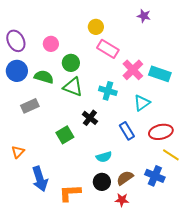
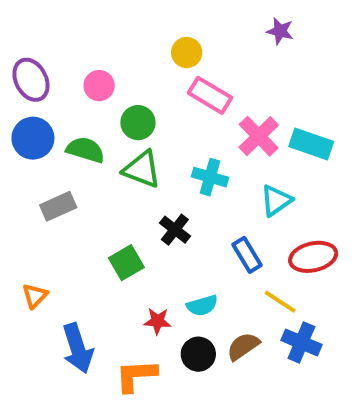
yellow line: (171, 155) -> (280, 302), moved
red star: (122, 200) -> (157, 321), moved

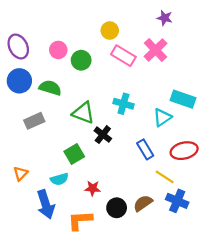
green circle: (138, 123) -> (81, 60), moved
pink cross: (259, 136) -> (155, 50), moved
cyan rectangle: (311, 144) -> (183, 99), moved
green triangle: (142, 169) -> (83, 113), moved
cyan semicircle: (202, 305) -> (59, 179), moved

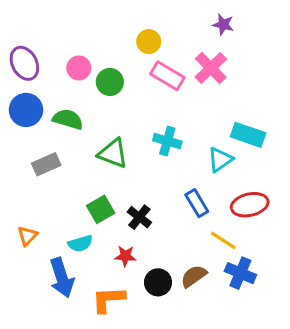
black cross: (103, 135) -> (139, 217), moved

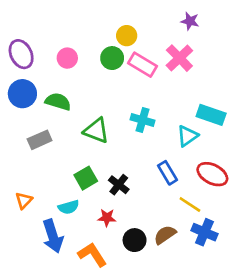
green circle: (110, 82) -> (112, 58), moved
red ellipse: (250, 205) -> (212, 174), turned 40
orange L-shape: (108, 299) -> (92, 255), turned 60

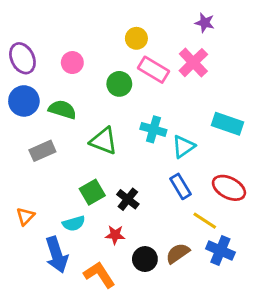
green circle: (112, 58) -> (119, 84), moved
cyan triangle: (187, 136) -> (183, 147), moved

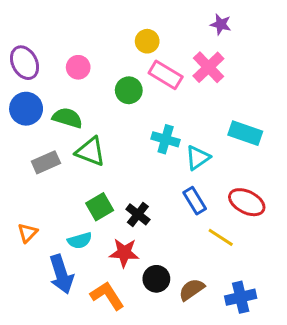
green triangle: (104, 141) -> (90, 152), moved
red star: (115, 235) -> (124, 253), size x1.4
blue cross: (220, 250) -> (241, 297), moved, turned -36
brown semicircle: (178, 253) -> (192, 290), moved

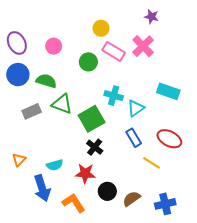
green square: (100, 207) -> (92, 119), moved, size x1.4

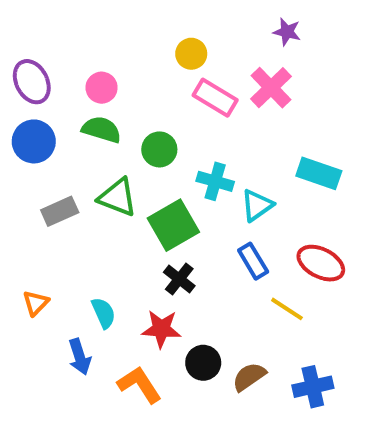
green circle: (88, 62) -> (159, 149), moved
green semicircle: (46, 81) -> (102, 130), moved
cyan semicircle: (55, 165) -> (104, 313), turned -98
blue arrow: (42, 188) -> (80, 357), size x0.7

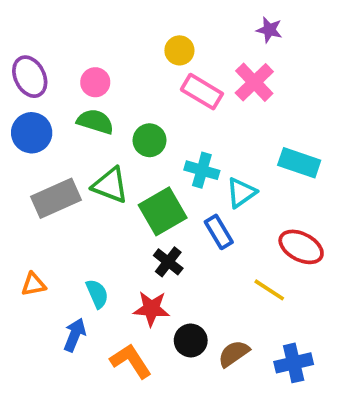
gray rectangle: (60, 211) -> (56, 198), size x1.4
blue rectangle: (253, 261) -> (219, 232), moved
orange triangle: (36, 303) -> (33, 284), turned 35
blue arrow: (80, 357) -> (75, 335), turned -140

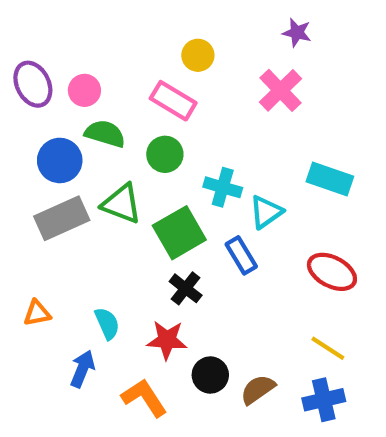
pink circle: (95, 82) -> (84, 90), moved
pink rectangle: (202, 92) -> (173, 101), moved
blue circle: (32, 133) -> (60, 160), moved
yellow line: (269, 290) -> (328, 348), moved

